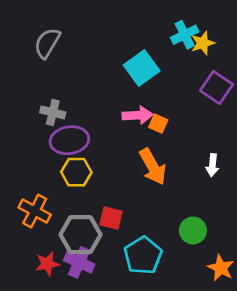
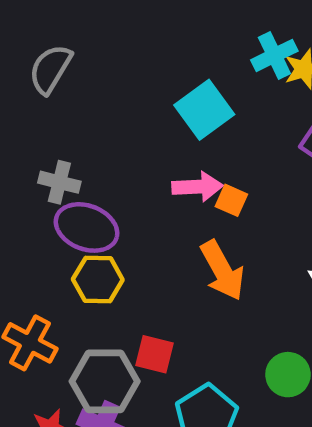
purple ellipse: (69, 140) -> (87, 227), turned 30

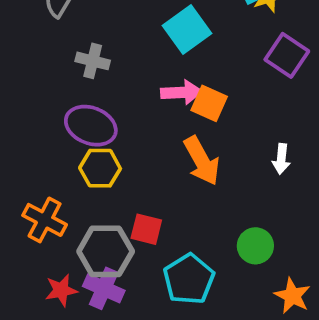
gray cross: (59, 182) -> (93, 61), moved
orange square: (231, 200) -> (209, 103), size x1.4

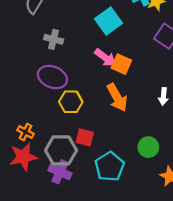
pink arrow: (181, 92) -> (105, 58), turned 40
yellow hexagon: (100, 168) -> (71, 102), moved
orange cross: (45, 220) -> (26, 132), size x0.7
red star: (61, 290) -> (23, 157), moved, size x1.5

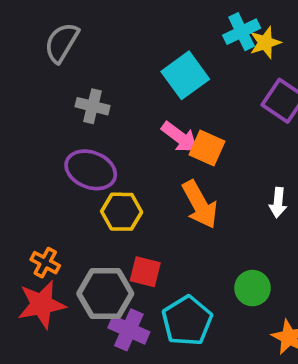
purple cross: (60, 172) -> (129, 330), moved

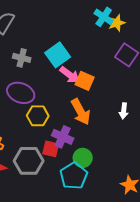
cyan cross: (242, 32) -> (104, 17), turned -30
cyan square: (185, 75) -> (58, 55), moved
green circle: (253, 288) -> (83, 158), moved
purple cross: (129, 330) -> (63, 137), moved

